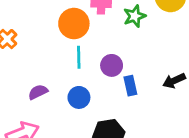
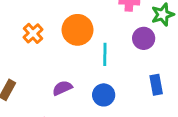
orange circle: (74, 24) -> (78, 30), moved
purple circle: (112, 65) -> (144, 38), moved

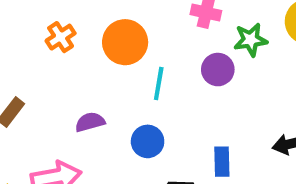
blue rectangle: (156, 85) -> (222, 162), moved

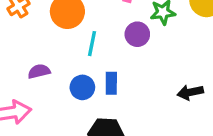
blue rectangle: (222, 162) -> (111, 83), moved

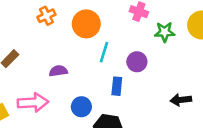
purple circle: (137, 34) -> (137, 62), moved
blue circle: (82, 87) -> (81, 107), moved

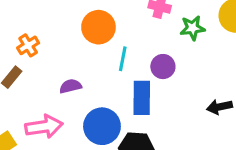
orange cross: (46, 16) -> (28, 45), moved
blue rectangle: (117, 86) -> (142, 98), size x1.5
blue circle: (81, 107) -> (102, 126), size x1.5

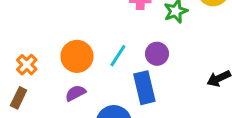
orange circle: (98, 27) -> (77, 56), moved
cyan line: (123, 59) -> (118, 56), turned 35

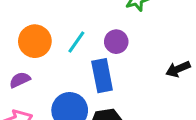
purple semicircle: (75, 93) -> (20, 80), moved

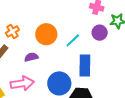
purple circle: (116, 42) -> (100, 33), moved

